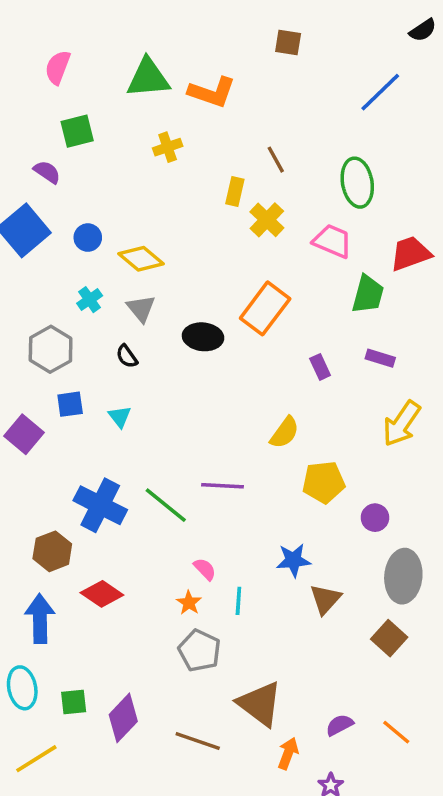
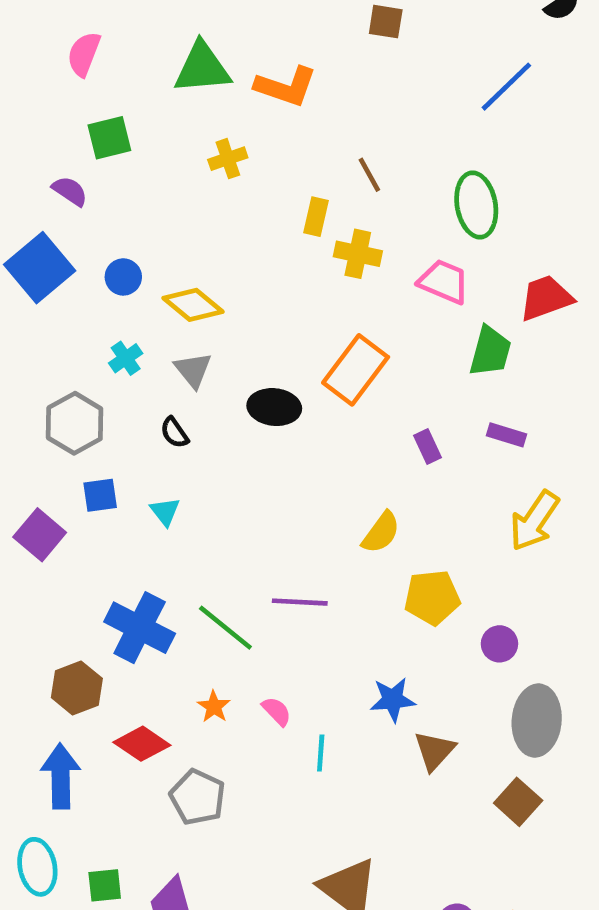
yellow cross: (267, 220) -> (358, 254), turned -32
orange star: (189, 603) -> (214, 707), moved
gray pentagon: (199, 651) -> (198, 797), moved

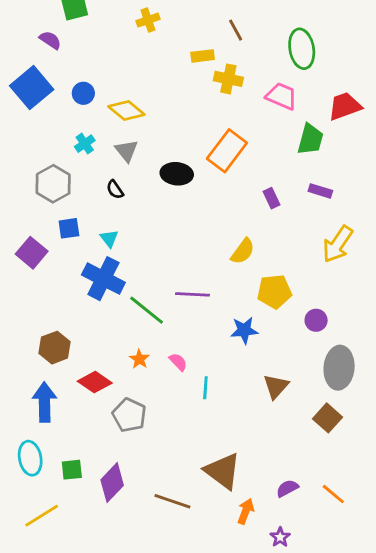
yellow rectangle: (316, 217) -> (203, 56), turned 70
blue cross: (140, 628) -> (103, 279), moved
blue star: (393, 700) -> (244, 330), moved

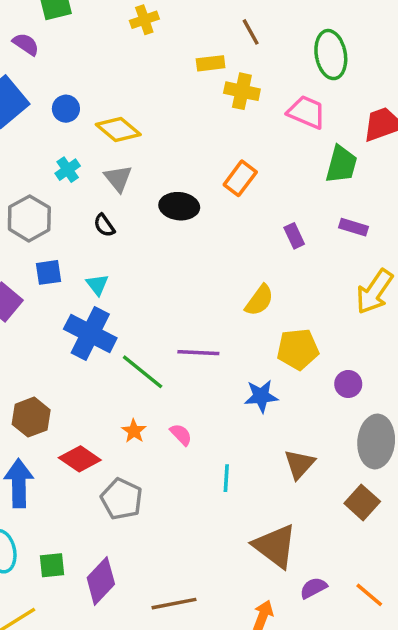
orange rectangle: (227, 151) -> (240, 178), size x0.7
cyan line: (205, 388) -> (226, 478), moved
brown triangle: (223, 471) -> (275, 546), moved
brown line: (172, 501) -> (174, 604), turned -30

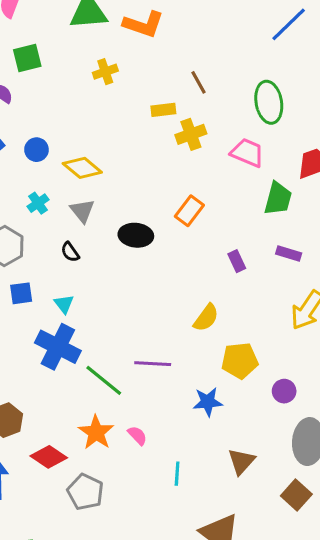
yellow cross: (242, 91) -> (191, 134), turned -32
orange star: (134, 431) -> (96, 432), size x1.6

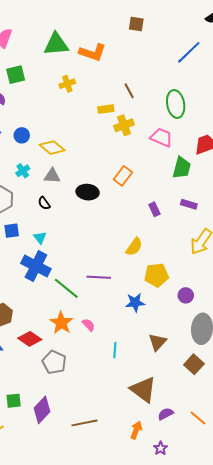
gray triangle: (82, 211) -> (52, 176), turned -48

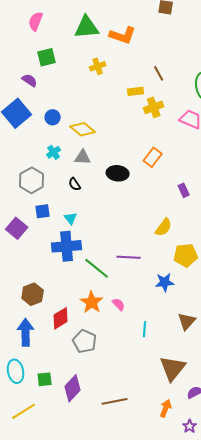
blue cross: (36, 266) -> (67, 246), turned -32
red diamond: (30, 339) -> (61, 318), turned -65
brown triangle: (143, 390) -> (173, 368), turned 32

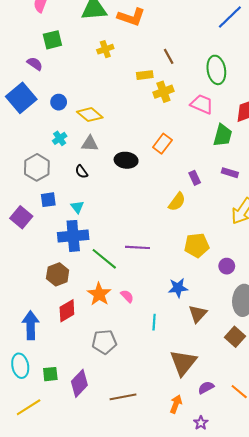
yellow semicircle: (164, 227) -> (177, 202), moved
blue star: (165, 282) -> (178, 288), moved
brown hexagon: (33, 294) -> (58, 274), moved
gray pentagon: (85, 341) -> (104, 342), moved, turned -30

